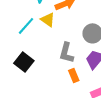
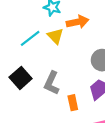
gray L-shape: (66, 53) -> (52, 83), moved

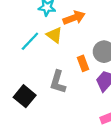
black square: (21, 78) -> (25, 96), moved
orange rectangle: (73, 103) -> (83, 63), moved

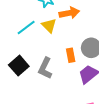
black square: (25, 96) -> (19, 66), moved

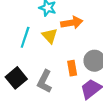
cyan line: (26, 28) -> (25, 37), turned -36

